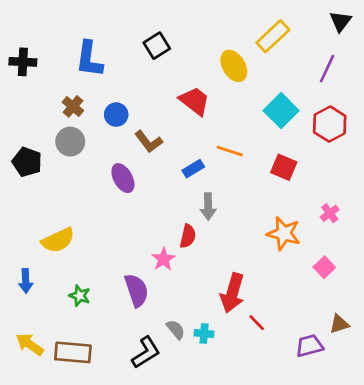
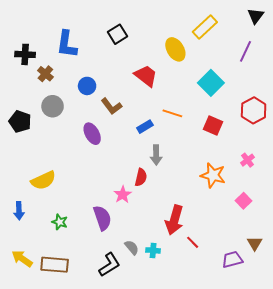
black cross: (23, 62) -> (25, 54), moved
brown cross: (73, 106) -> (45, 74), moved
red hexagon: (330, 124) -> (254, 110), moved
brown triangle: (339, 324) -> (255, 243), turned -42

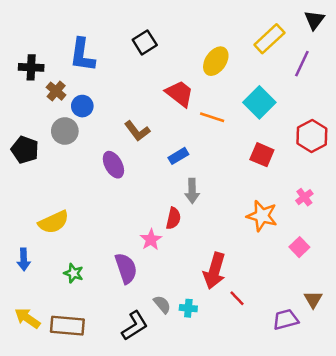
yellow rectangle: (205, 27) -> (269, 39), moved
yellow ellipse: (175, 49) -> (216, 61), turned 65
blue circle: (87, 86) -> (82, 106), moved
orange line: (172, 113) -> (212, 117), moved

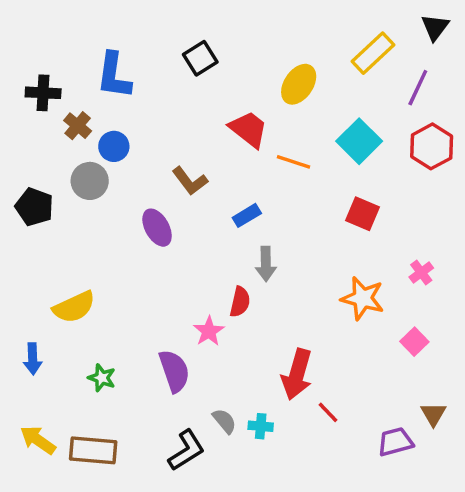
red hexagon: (312, 136) -> (432, 146), moved

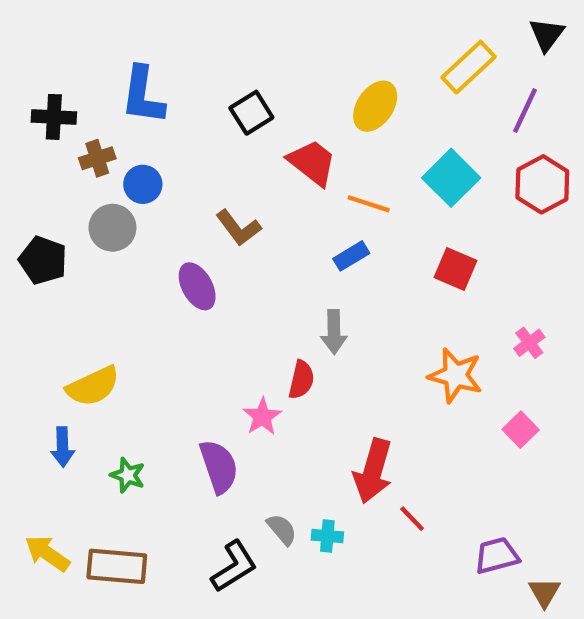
black square: (200, 58) -> (251, 113), moved
brown cross: (78, 126) -> (97, 158), turned 32
blue rectangle: (247, 215) -> (351, 256), moved
blue arrow: (33, 359) -> (63, 447), moved
brown triangle: (433, 414) -> (544, 592), moved

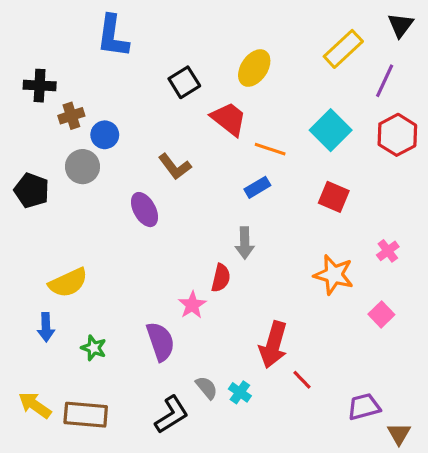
blue L-shape: (143, 95) -> (113, 36), moved
yellow ellipse: (375, 106) -> (254, 68), moved
cyan cross: (327, 536) -> (240, 392), turned 30

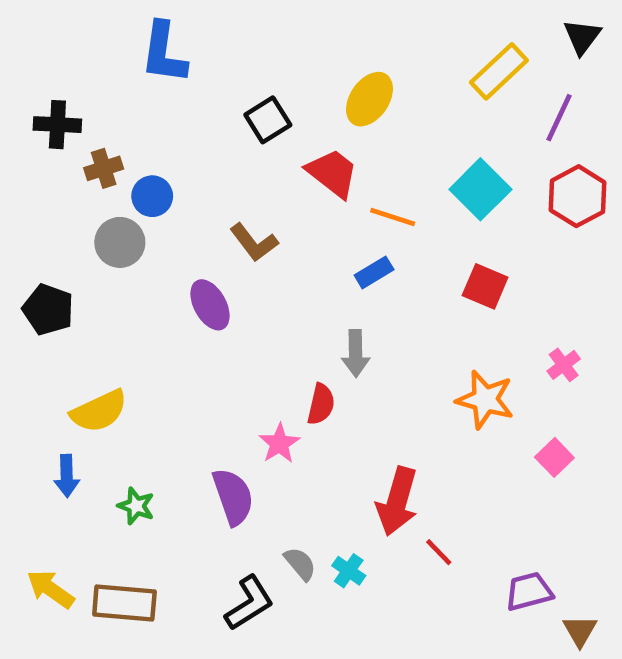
black pentagon: (32, 190) -> (48, 309), moved

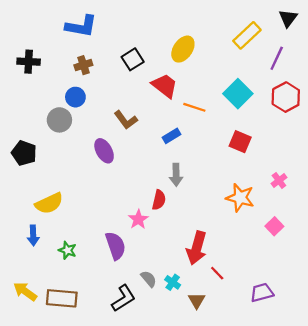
blue L-shape: (164, 53) -> (81, 26), turned -88
brown cross: (104, 168) -> (83, 65), moved
blue rectangle: (374, 272) -> (171, 136), moved
brown triangle: (580, 631) -> (197, 301), moved

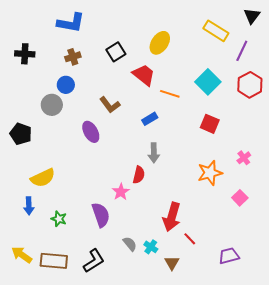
yellow rectangle: (247, 35) -> (216, 31), turned 75
orange star: (240, 198) -> (210, 173), turned -30
black L-shape: (123, 298) -> (94, 261), moved

